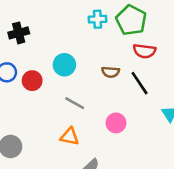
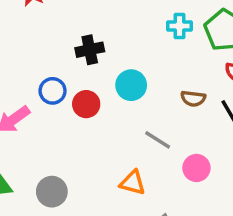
black cross: (19, 33) -> (90, 50), moved
gray line: (75, 103) -> (158, 140), moved

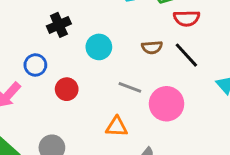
red circle: (86, 104) -> (67, 89), moved
pink circle: (196, 168) -> (167, 104), size x1.5

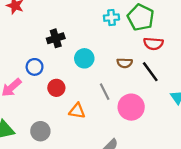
gray line: (130, 87) -> (105, 92), turned 36
orange triangle: (117, 127) -> (77, 111), moved

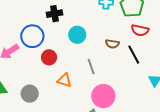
blue circle: (35, 67) -> (32, 36), size x1.5
pink circle: (131, 107) -> (103, 96), moved

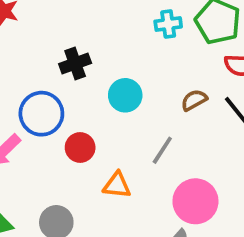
brown semicircle: (112, 44) -> (194, 100), turned 152
gray line: (91, 67) -> (162, 150), turned 63

